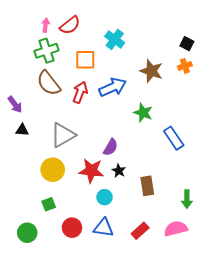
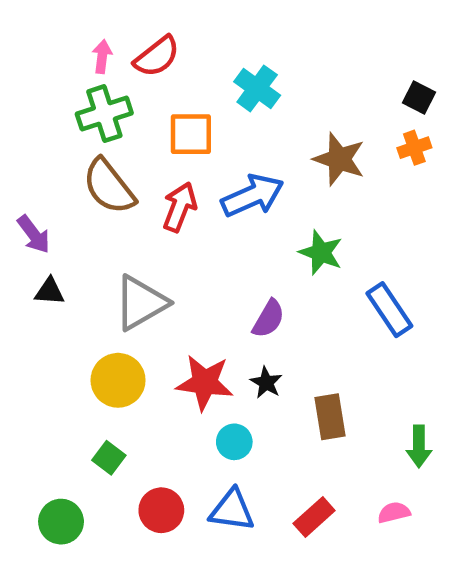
purple semicircle: (111, 147) -> (268, 319), moved
green square: (49, 204) -> (109, 458), turned -32
pink semicircle: (176, 229) -> (394, 513), size x0.6

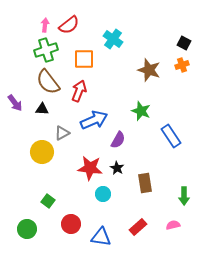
blue arrow: (253, 196) -> (94, 120), moved
black triangle: (50, 291) -> (42, 109), moved
gray triangle: (141, 303) -> (62, 133), size x0.6
yellow circle: (118, 380) -> (42, 152), moved
blue triangle: (232, 510) -> (101, 237), moved

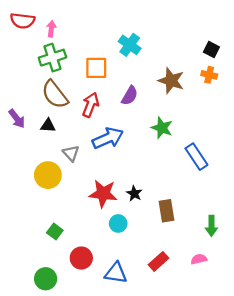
red semicircle: (69, 25) -> (23, 21), moved, turned 45
orange cross: (182, 65) -> (209, 75), turned 32
gray triangle: (62, 133) -> (71, 153), turned -42
purple semicircle: (118, 140) -> (130, 96), moved
green circle: (27, 229) -> (46, 279), moved

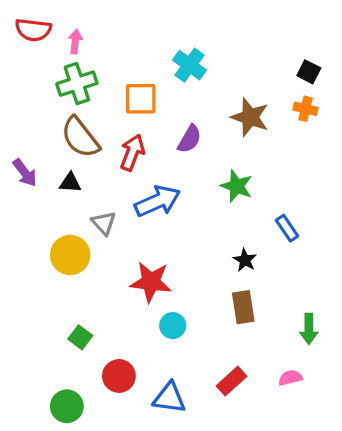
blue rectangle: (196, 157) -> (287, 228), size x0.7
black star: (134, 194) -> (245, 260), moved

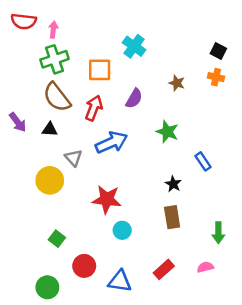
brown star: (250, 117) -> (177, 83), size x0.6

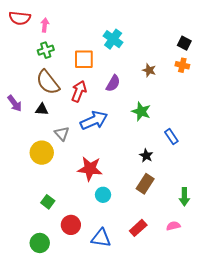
green cross: (54, 59) -> (46, 50), size x0.7
brown rectangle: (172, 217) -> (145, 184), turned 42

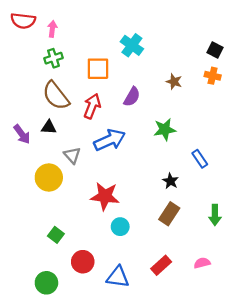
purple arrow: (15, 103) -> (22, 134), moved
green star: (141, 111) -> (165, 130), turned -30
green arrow: (184, 197) -> (215, 215), moved

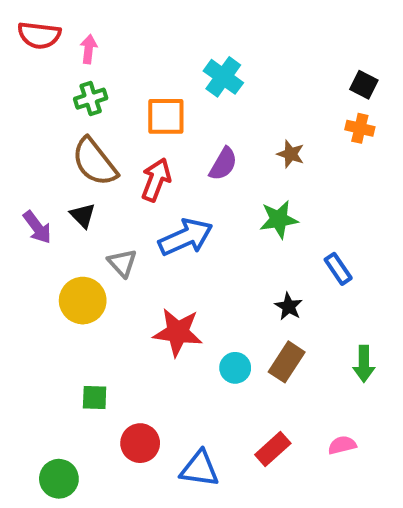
brown star: (174, 82) -> (291, 154), moved
black triangle: (49, 127) -> (83, 215), turned 42
cyan circle: (120, 227) -> (235, 368), moved
green square: (56, 235) -> (95, 398), turned -35
green circle: (46, 283) -> (59, 479), moved

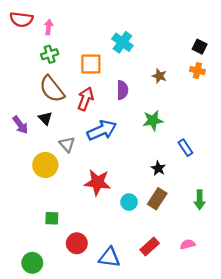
brown star: (291, 154) -> (159, 76), moved
purple semicircle: (223, 164) -> (122, 90), turned -30

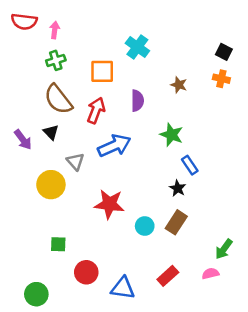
green star: (153, 120) -> (171, 135), turned 30
blue rectangle: (185, 148) -> (190, 165), moved
green arrow: (200, 200) -> (224, 249), moved, turned 36

